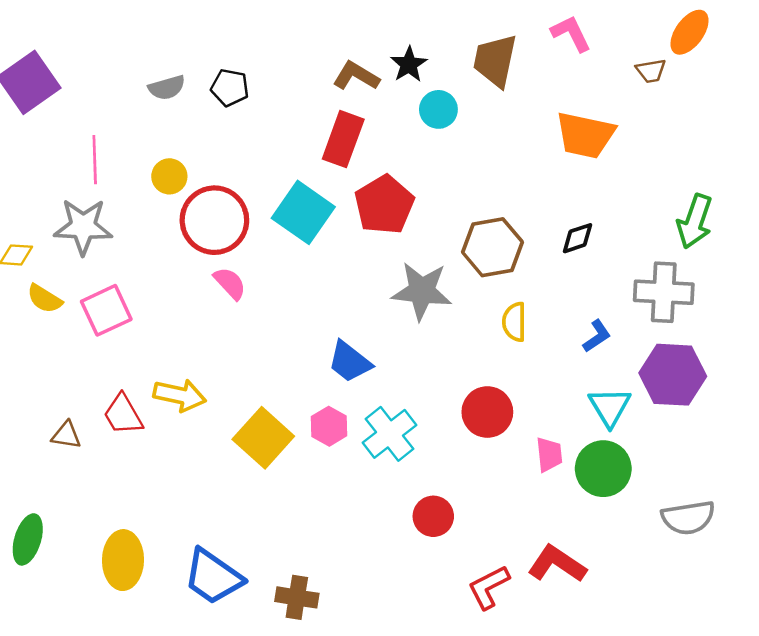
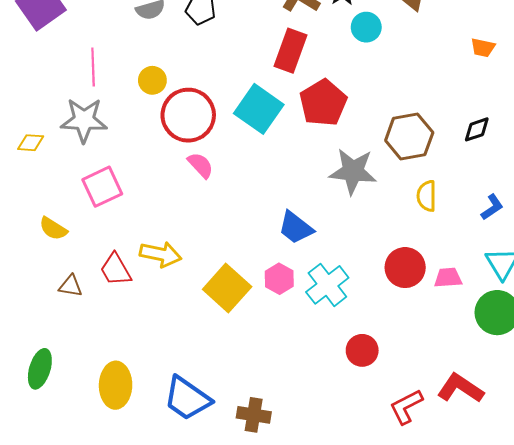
orange trapezoid: (585, 135) -> (483, 48), size x0.5
yellow semicircle: (44, 299) -> (53, 229), moved
pink trapezoid: (549, 454) -> (448, 278), moved, turned -88

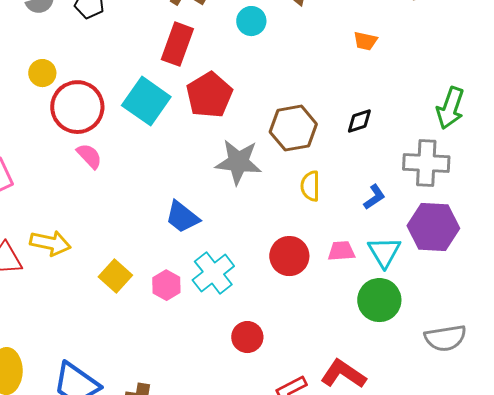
pink trapezoid: (448, 278) -> (341, 251), moved
pink hexagon: (279, 279) -> (166, 285), moved
yellow square: (227, 288) -> (115, 276), size x0.7

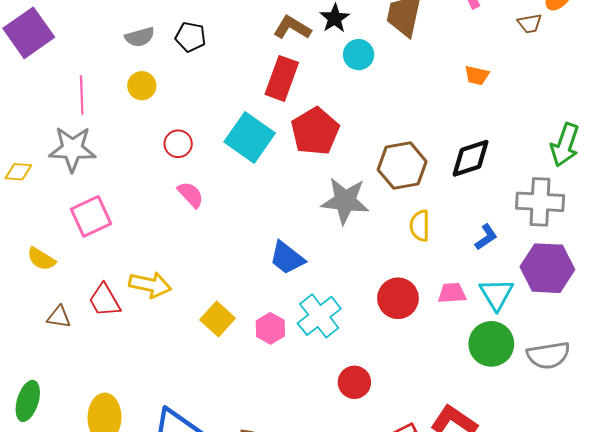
yellow circle: (42, 73) -> (142, 86), moved
red circle: (77, 107) -> (178, 144), size x0.5
black diamond: (359, 121) -> (471, 158), size x1.5
gray semicircle: (445, 338) -> (548, 355), moved

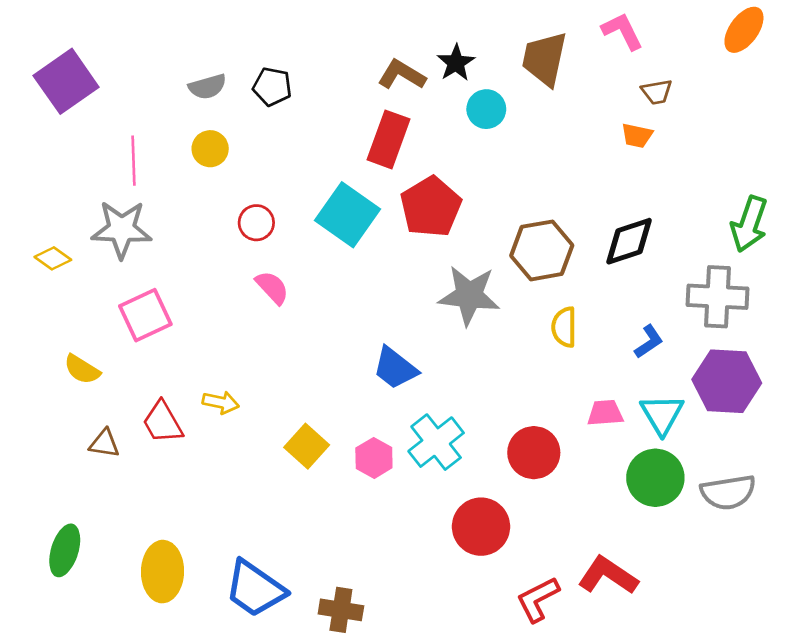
brown trapezoid: (530, 23) -> (657, 92), moved
yellow diamond: (18, 172) -> (53, 258), turned 32
yellow arrow: (150, 285) -> (221, 402), size x0.7
red circle: (398, 298) -> (534, 453), moved
red circle: (354, 382) -> (481, 527), size x1.4

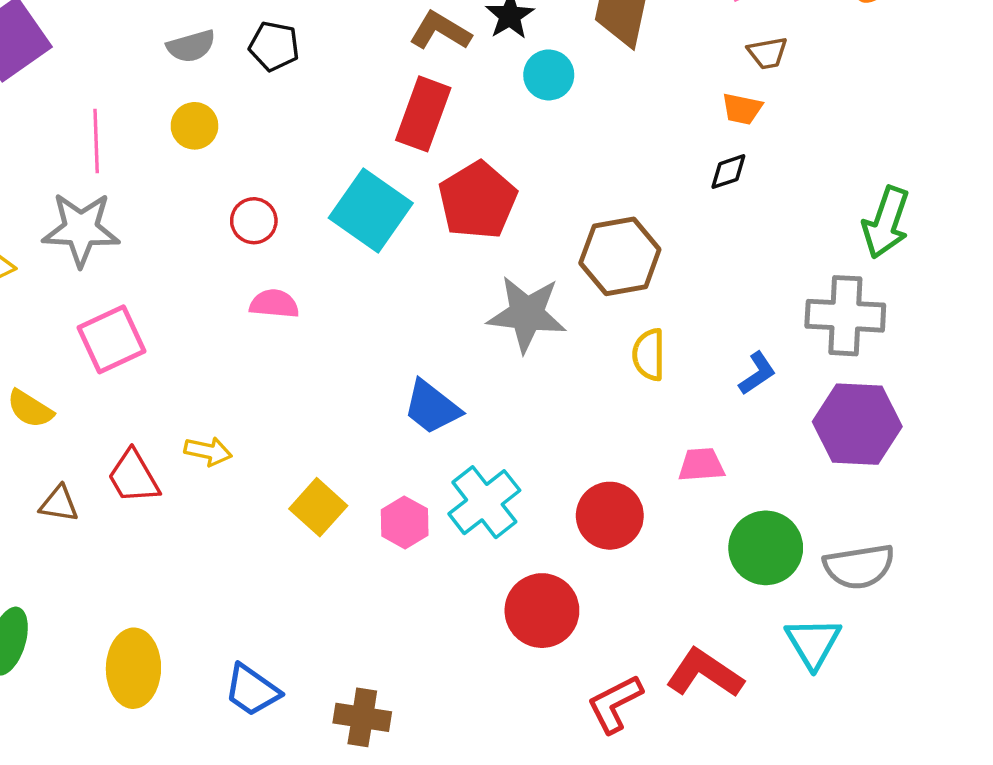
black diamond: (629, 241) -> (728, 172), moved, size x0.6
pink semicircle: (272, 287) -> (274, 304), turned -42
cyan triangle: (662, 414) -> (813, 643), moved
blue trapezoid: (255, 589) -> (252, 690), size x0.7

